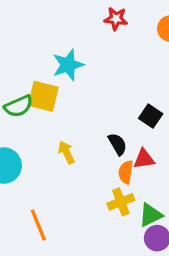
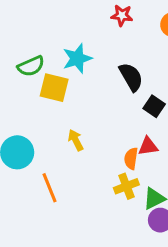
green semicircle: (19, 106) -> (31, 66), moved
black semicircle: (118, 144) -> (131, 77), moved, size x1.4
orange line: (38, 225) -> (49, 188), moved

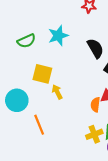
yellow square: (54, 88) -> (42, 74), moved
yellow cross: (126, 186) -> (94, 134), moved

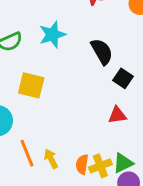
yellow arrow: (57, 92) -> (51, 159), moved
orange semicircle: (95, 105) -> (82, 164), moved

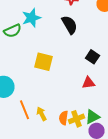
cyan star: (52, 35) -> (32, 18), moved
black semicircle: (102, 52) -> (70, 25), moved
yellow square: (31, 85) -> (44, 62), moved

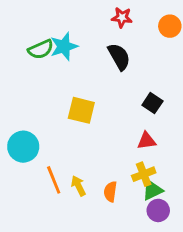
green semicircle: (12, 31) -> (41, 49), moved
yellow cross: (76, 119) -> (144, 174), moved

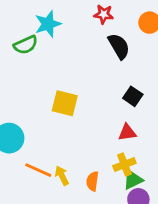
cyan star: (64, 46) -> (48, 24), moved
black semicircle: (119, 57) -> (119, 46), moved
orange line: (54, 180) -> (38, 170), turned -44

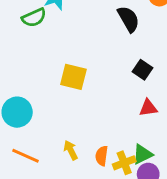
red triangle: (127, 133) -> (148, 108), moved
yellow cross: (124, 165) -> (124, 163), moved
orange line: (38, 170) -> (26, 156), moved

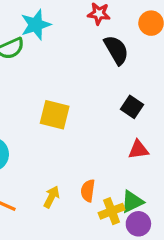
yellow arrow: (71, 150) -> (51, 197), turned 54
orange semicircle: (102, 156) -> (88, 191), moved

